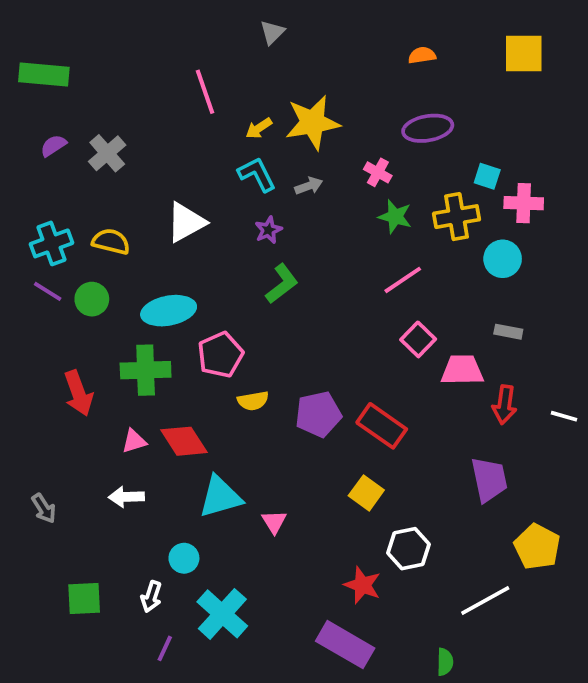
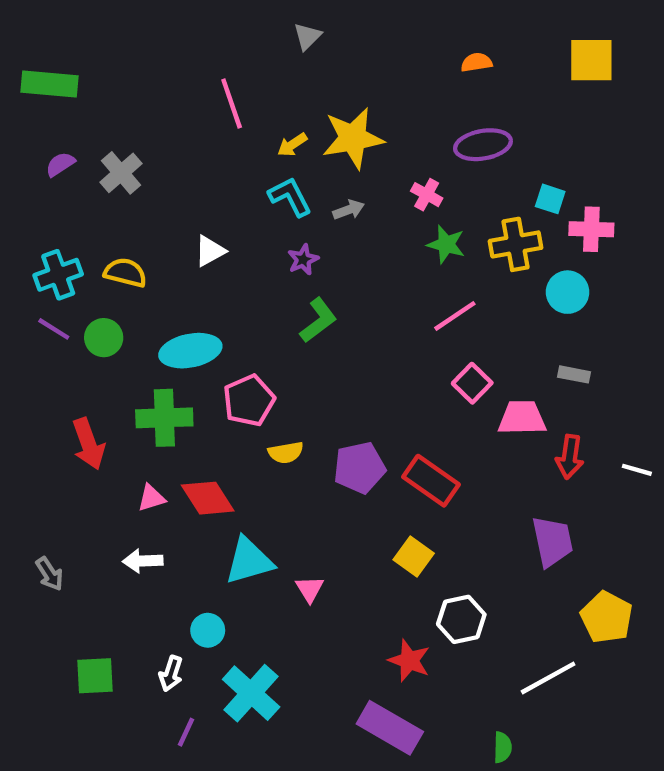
white triangle: (186, 222) -> (210, 251), size x0.7

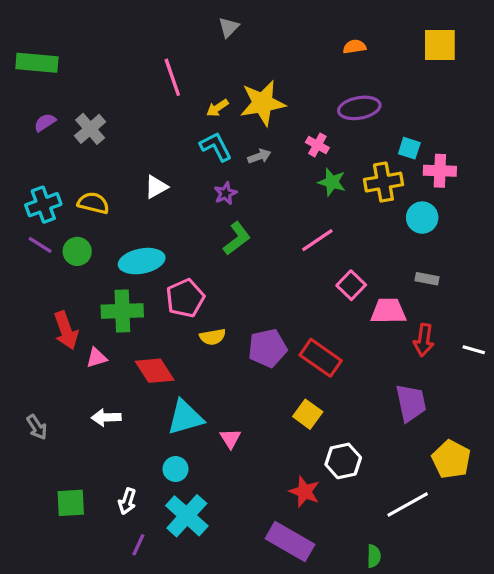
pink line: (455, 316) -> (317, 240), moved
pink triangle: (151, 498) -> (97, 358), moved
cyan circle: (208, 630) -> (176, 469), moved

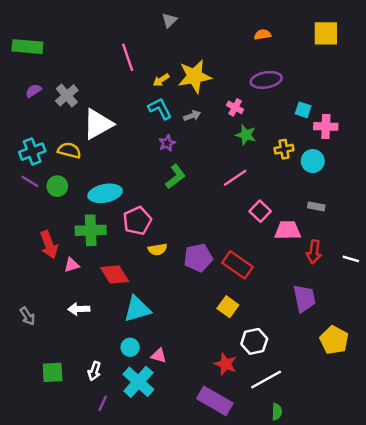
yellow cross: (383, 182) -> (284, 149), moved, size x0.7
white triangle: (156, 187) -> (98, 124), moved, size x1.8
pink triangle: (230, 438) -> (159, 356), moved, turned -42
white line: (408, 504) -> (266, 379), moved

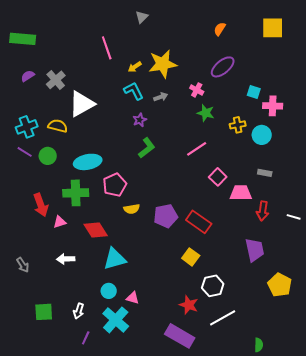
orange semicircle: (263, 35) -> (220, 29), turned -48
purple ellipse: (266, 80) -> (223, 67), turned -30
green semicircle: (277, 412) -> (259, 345), moved

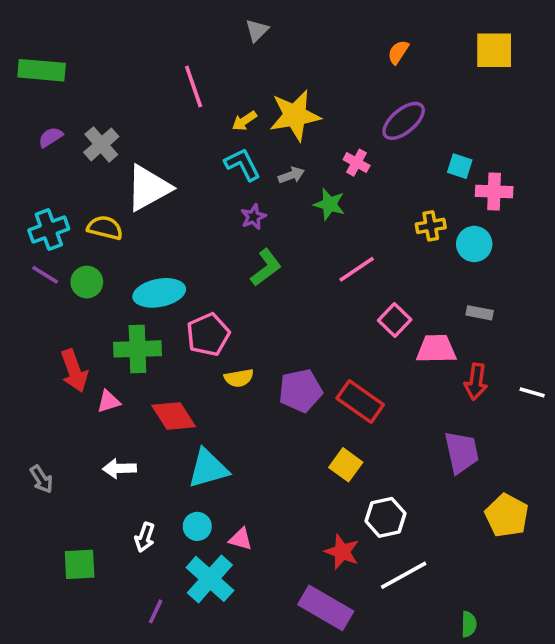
green star: (206, 113) -> (329, 204), moved
white arrow: (79, 311) -> (145, 537), moved

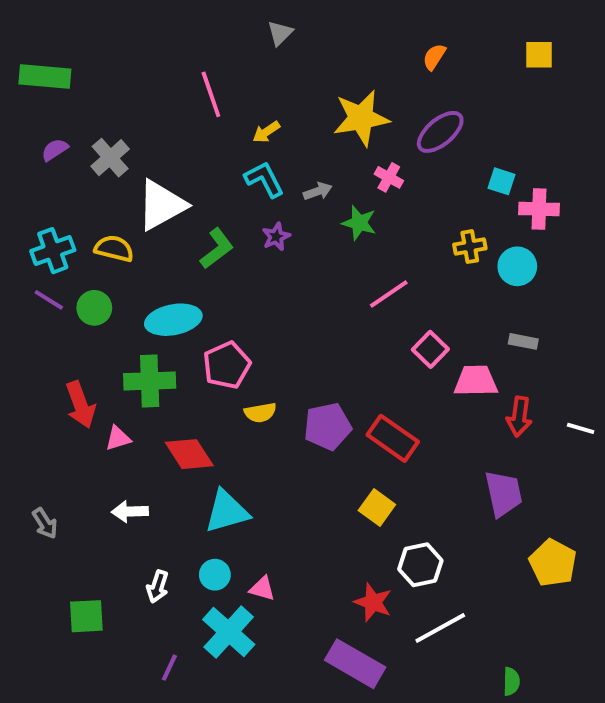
yellow square: (494, 50) -> (539, 55), size x0.7
yellow star: (295, 115) -> (361, 118), moved
green L-shape: (266, 268) -> (217, 249), moved

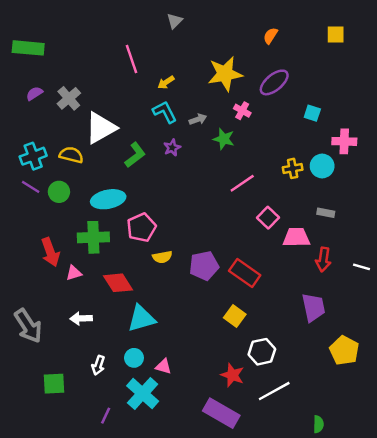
pink cross: (539, 209) -> (344, 141), moved
yellow cross: (470, 247) -> (293, 168), moved
gray arrow: (45, 523) -> (28, 326), size x1.8

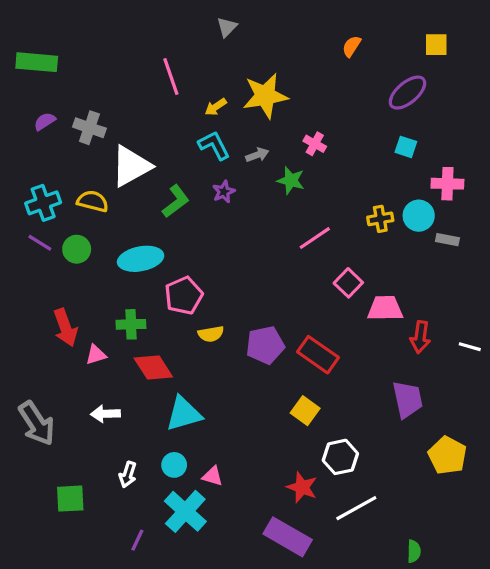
yellow star: (225, 74) -> (265, 96), moved
purple ellipse: (274, 82) -> (407, 93), moved
gray cross: (69, 98) -> (89, 128), turned -30
gray rectangle: (326, 213) -> (447, 240), moved
green cross: (93, 237) -> (131, 324), moved, size x0.7

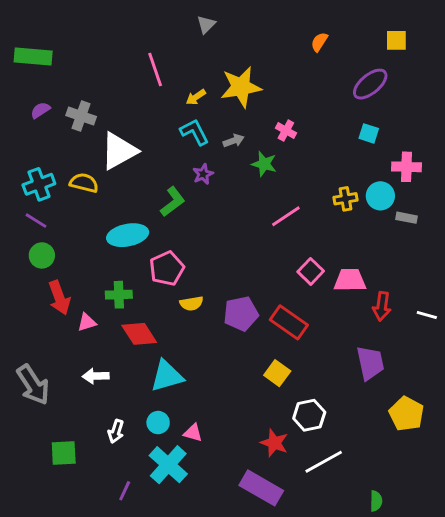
green L-shape: (176, 201) -> (173, 202), moved
green circle: (77, 249) -> (42, 255), moved
pink square: (348, 283) -> (311, 271), moved

